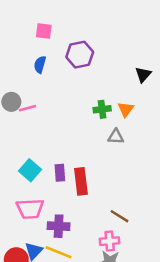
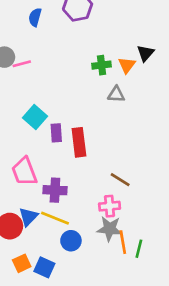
black triangle: (143, 74) -> (145, 53), moved
cyan square: (30, 170) -> (35, 117), moved
pink trapezoid: (30, 209) -> (24, 172), turned 72

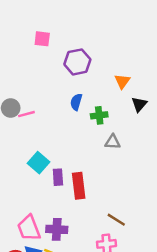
blue semicircle: (35, 17) -> (76, 102), moved
orange triangle: (127, 65) -> (122, 81), moved
pink trapezoid: (24, 172) -> (29, 228), moved

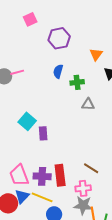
pink square: (42, 39) -> (30, 19), turned -32
pink line: (26, 114) -> (17, 72), moved
red rectangle: (79, 186) -> (60, 175), moved

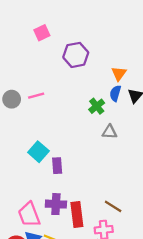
blue semicircle: (58, 71) -> (115, 93), moved
pink line: (17, 72) -> (36, 96), moved
green cross: (77, 82) -> (97, 106), turned -32
purple cross: (42, 176) -> (56, 204), moved

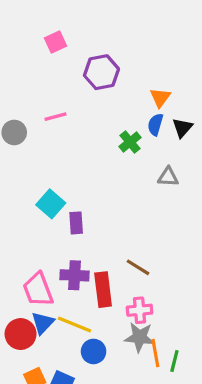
pink line: (36, 96) -> (55, 117), moved
gray triangle: (110, 132) -> (168, 177), moved
brown line: (113, 206) -> (138, 267), moved

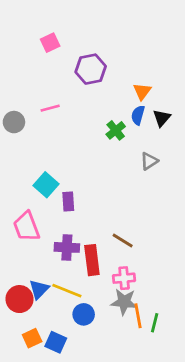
gray triangle: (168, 177) -> (149, 161), turned -36
pink trapezoid: (38, 290) -> (26, 227), moved

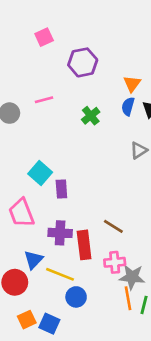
green cross: (116, 130) -> (91, 116), moved
blue triangle: (39, 289) -> (33, 260), moved
gray star: (124, 302) -> (132, 277), moved

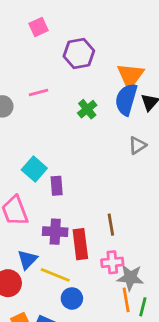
orange triangle: (132, 84) -> (130, 76), size x1.5
blue semicircle: (128, 106) -> (126, 99), size x1.6
brown line: (113, 226) -> (111, 225), turned 48

